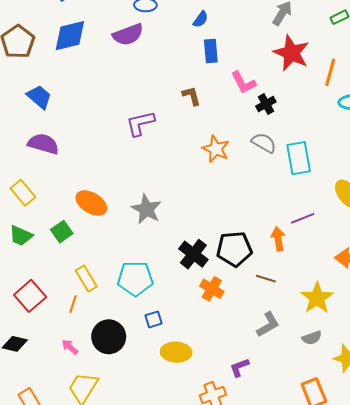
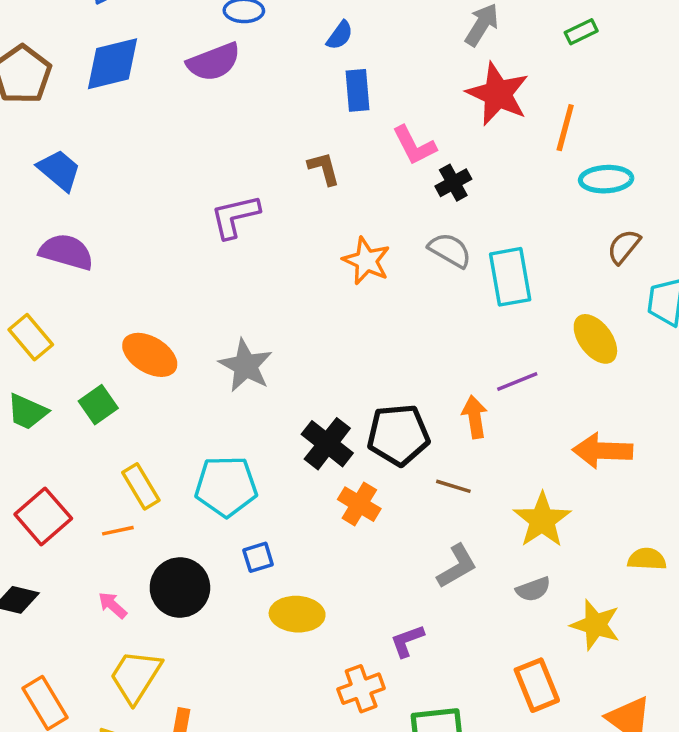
orange line: (73, 304) -> (118, 531), turned 60

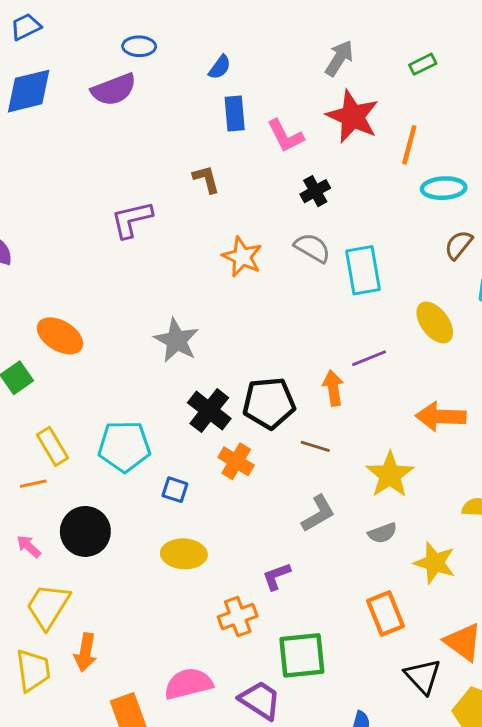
pink L-shape: (414, 145) -> (285, 136), moved
gray star: (246, 366) -> (176, 340), moved
blue square: (258, 557) -> (175, 490), moved, turned 35

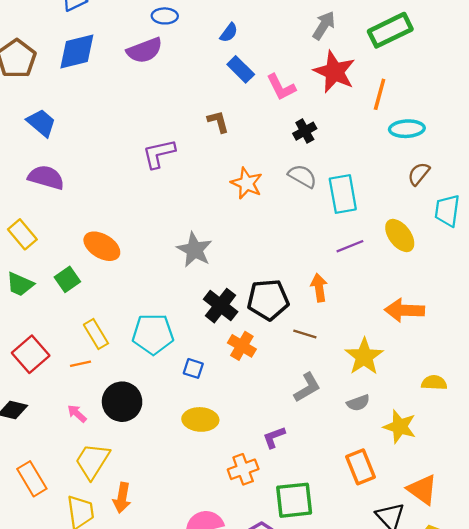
green rectangle: (423, 64) -> (390, 30), size x2.0
blue rectangle: (235, 113) -> (241, 69), turned -40
purple line: (369, 358) -> (350, 246), moved

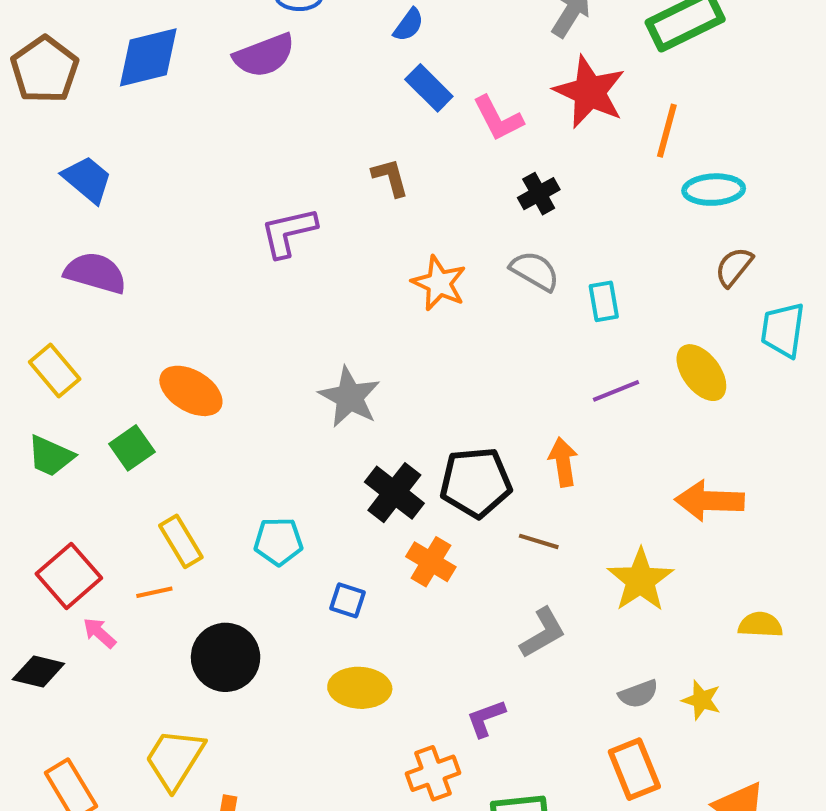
cyan rectangle: (343, 194) -> (604, 301), size x0.6
cyan pentagon: (153, 334) -> (278, 541), size x0.7
gray semicircle: (358, 403) -> (638, 694), moved
pink arrow: (77, 414) -> (99, 633), moved
yellow star: (400, 427) -> (701, 700), size x0.7

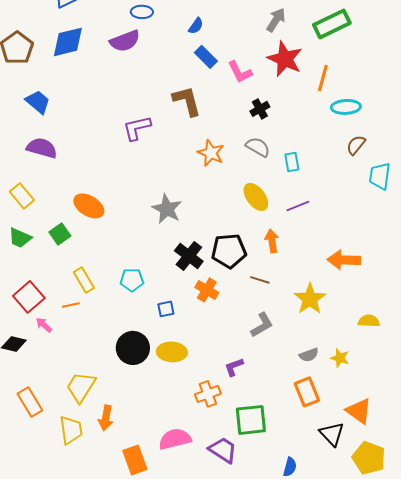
brown L-shape: (390, 177) -> (187, 101), size x1.6
yellow ellipse: (701, 373) -> (256, 197), moved
blue square: (348, 600) -> (166, 309), turned -30
black circle: (226, 657) -> (133, 348), moved

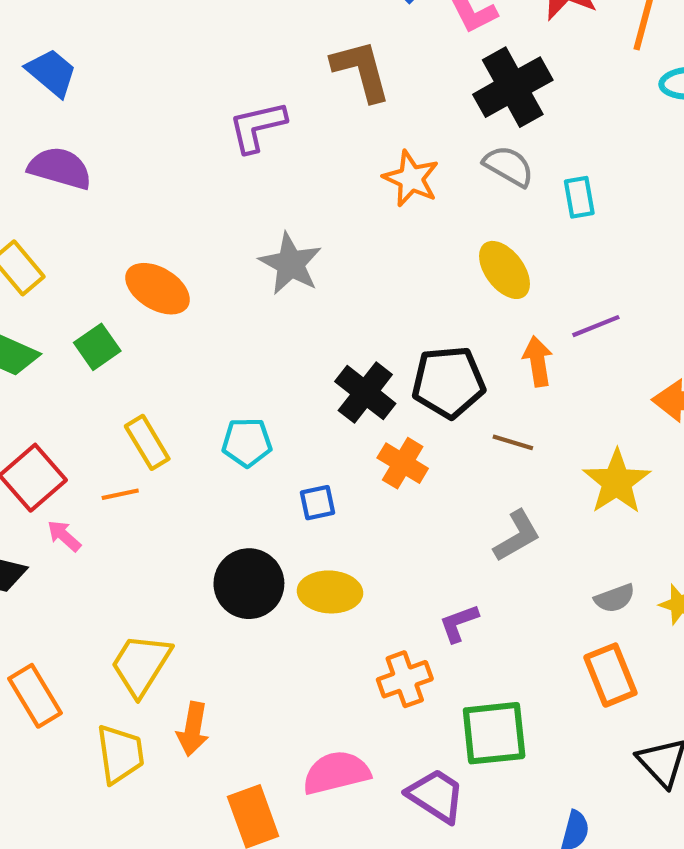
black cross: (260, 109) -> (513, 87), size x1.8
purple line: (298, 206) -> (596, 326), moved
gray star: (167, 209) -> (290, 264), moved

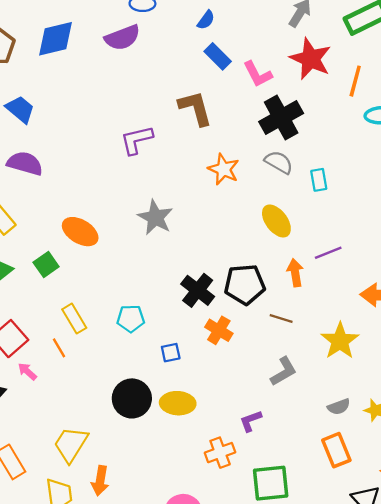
orange line: (120, 494) -> (59, 348), turned 72

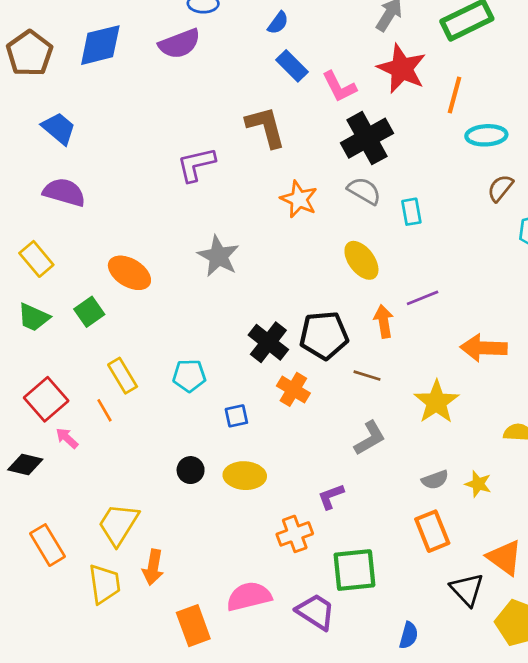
black circle: (132, 398) -> (191, 470), size x0.6

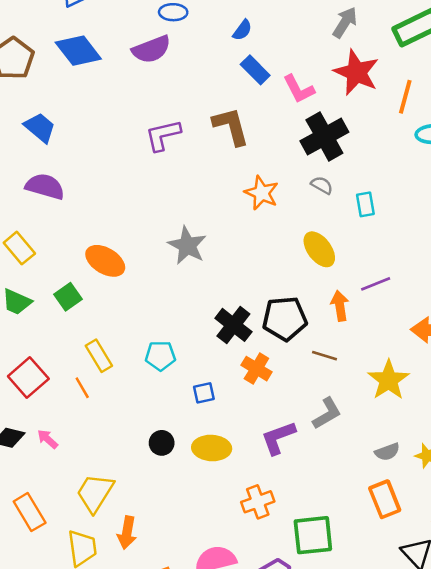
blue diamond: (100, 45) -> (78, 51), turned 66
purple L-shape: (196, 164) -> (163, 135), moved
gray semicircle: (364, 191) -> (322, 185), size x0.7
pink arrow: (67, 438) -> (48, 439), moved
purple L-shape: (331, 496) -> (278, 438), moved, size x1.4

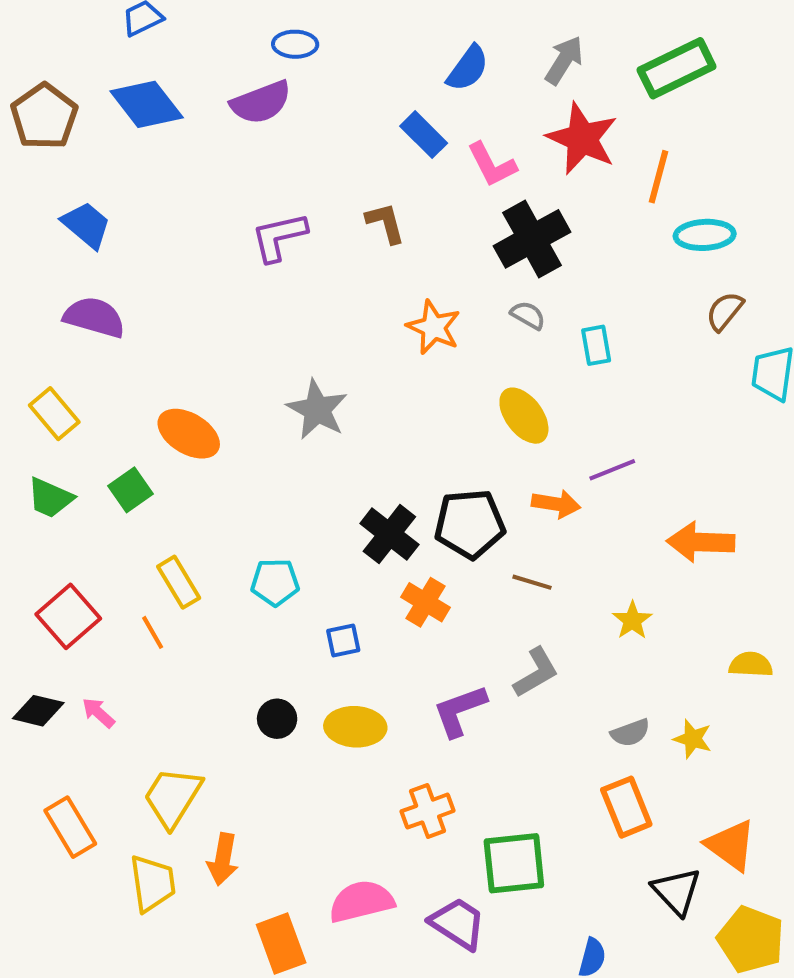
blue semicircle: (242, 30) -> (468, 68), moved, size x1.4
brown L-shape: (231, 126) -> (385, 223), size x0.7
orange arrow: (340, 306) -> (556, 504), turned 108
yellow star: (389, 380) -> (632, 620), size x0.6

